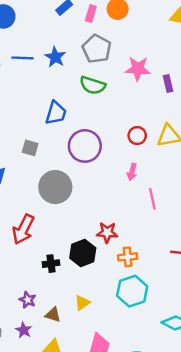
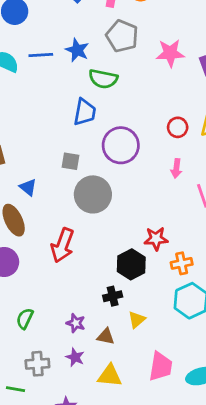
green semicircle: (93, 85) -> (103, 79), moved
gray square: (30, 148) -> (70, 161), moved
black cross: (51, 264) -> (113, 296), moved

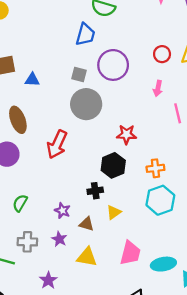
gray square: (70, 161) -> (79, 75), moved
blue triangle: (28, 187) -> (32, 80), moved, turned -42
red star: (156, 239) -> (126, 134), moved

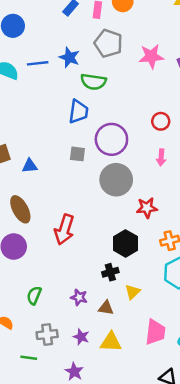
gray circle: (86, 104) -> (116, 180), moved
red star: (126, 134) -> (147, 208), moved
purple star: (59, 239) -> (81, 337), moved

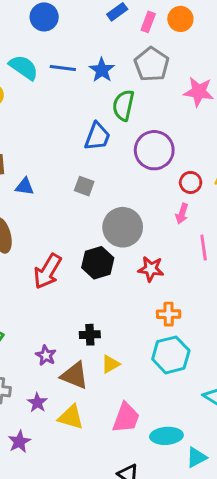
green semicircle: (93, 82) -> (123, 105), turned 80
red circle: (161, 121) -> (191, 182), moved
purple circle: (111, 139) -> (154, 150), moved
black hexagon: (125, 243) -> (98, 263), moved
brown triangle: (106, 308) -> (75, 375), size x1.5

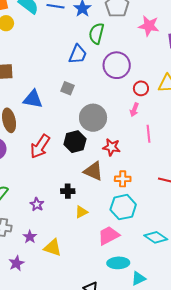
blue triangle: (25, 187) -> (33, 99), moved, size x1.5
brown triangle: (75, 375) -> (93, 171), moved
pink trapezoid: (126, 418) -> (109, 236), moved, turned -140

